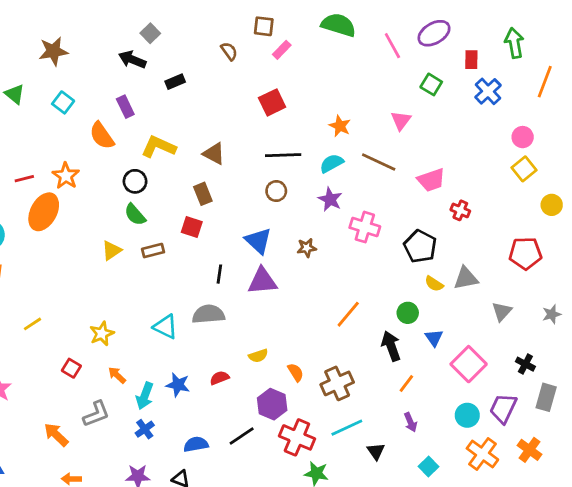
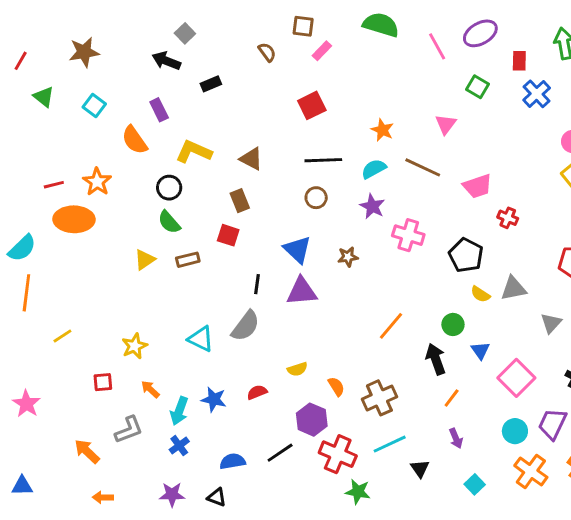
orange ellipse: (44, 212) -> (74, 219), turned 63
gray semicircle: (208, 314) -> (245, 326), turned 132
red square: (71, 368) -> (103, 382), turned -36

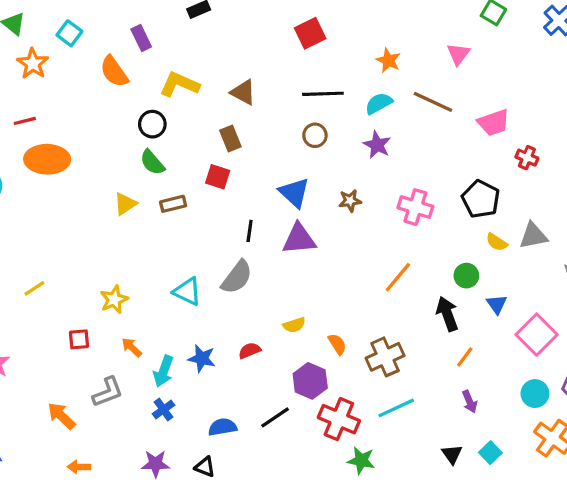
orange star: (97, 182) -> (33, 64), moved
pink cross: (408, 235) -> (415, 207), moved
black triangle: (420, 469) -> (452, 454), moved

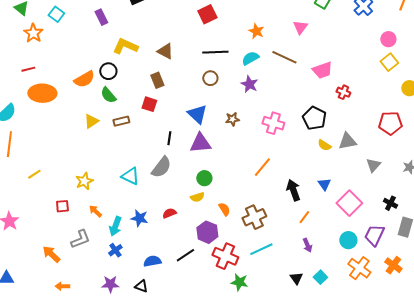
orange semicircle: (114, 72) -> (84, 79), moved, turned -85
green circle: (466, 276) -> (204, 178), moved

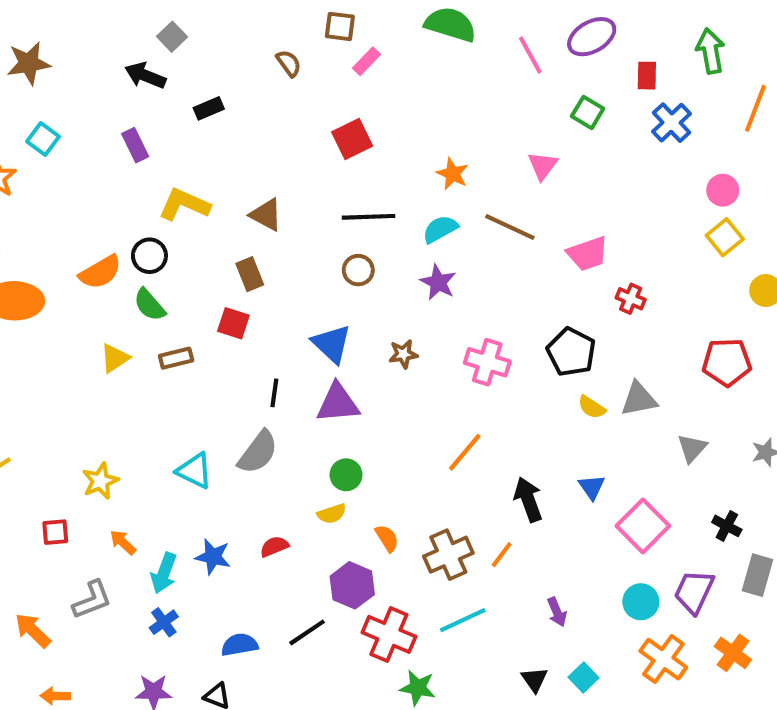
orange line: (304, 217) -> (502, 555), moved

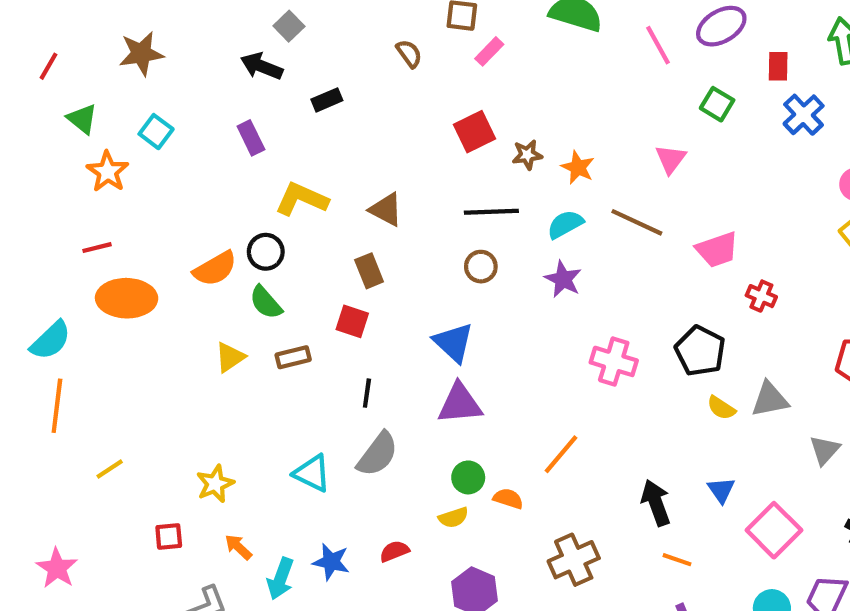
brown star: (403, 354) -> (527, 155), moved
black line: (274, 393) -> (367, 393), moved
orange line: (465, 452) -> (561, 454), moved
orange semicircle: (387, 538) -> (508, 499), moved, turned -40
orange line: (502, 555) -> (677, 560), moved, turned 72

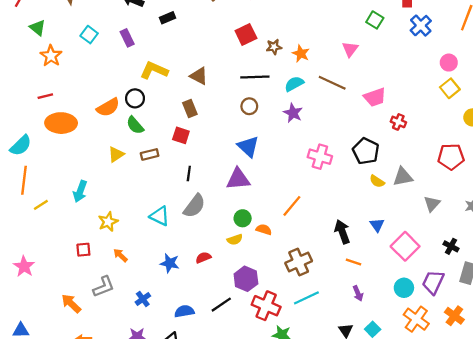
cyan square: (156, 132) -> (89, 35), moved
blue triangle: (453, 342) -> (248, 147), moved
yellow line: (110, 469) -> (41, 205), moved
cyan arrow: (280, 579) -> (80, 191), moved

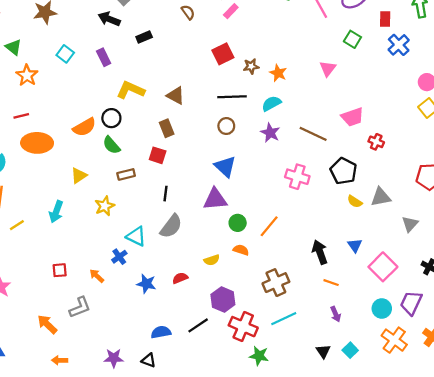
brown line: (332, 83) -> (313, 134), moved
yellow triangle: (116, 154) -> (79, 176), moved
green circle: (243, 218) -> (238, 223), moved
yellow star: (108, 222) -> (105, 206), moved
blue cross: (143, 299) -> (119, 257), moved

